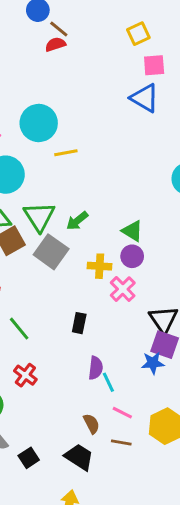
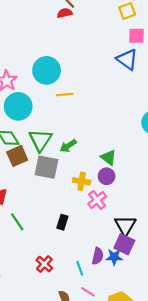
gray square: (51, 252) -> (47, 167), turned -30
purple semicircle: (96, 368) -> (98, 256), moved
red cross: (25, 375) -> (44, 264), moved

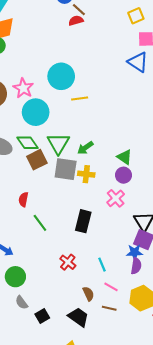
yellow cross: (82, 181) -> (86, 174), moved
black rectangle: (62, 222) -> (83, 221), size x1.5
purple semicircle: (98, 256) -> (136, 266), moved

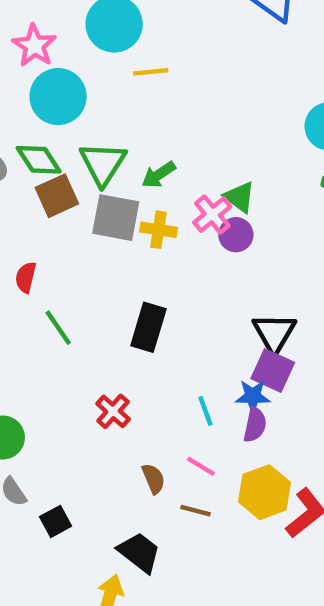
pink cross: (116, 198) -> (212, 215), moved
cyan line: (102, 265) -> (205, 411), moved
black trapezoid: (78, 317) -> (139, 552), moved

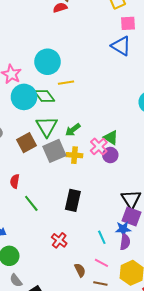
green diamond: (39, 160) -> (44, 96), moved
gray square: (116, 218) -> (54, 151), turned -30

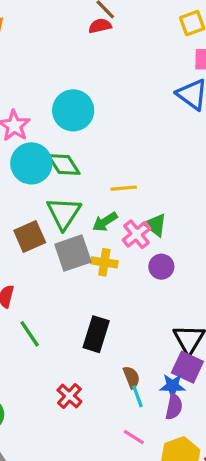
yellow line: (66, 83) -> (124, 188), moved
green triangle: (111, 138) -> (155, 225), moved
pink cross: (99, 146) -> (137, 234), moved
brown semicircle: (80, 270) -> (131, 377), moved

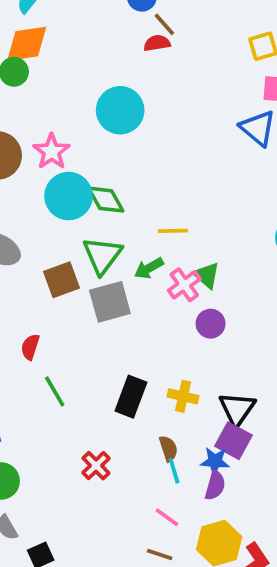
cyan circle: (73, 110) -> (120, 110), moved
yellow cross: (104, 262) -> (183, 396), moved

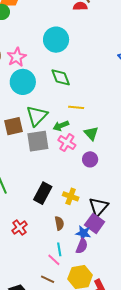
green diamond: (106, 200) -> (61, 77), moved
pink cross: (184, 285) -> (67, 143), moved, turned -30
cyan line: (174, 471) -> (59, 249), moved

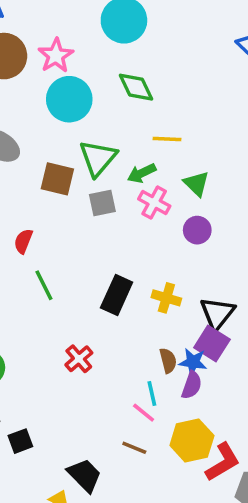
brown square: (13, 126) -> (57, 179), turned 30
gray square: (38, 141) -> (102, 203), size x0.7
brown semicircle: (59, 223) -> (168, 361), moved

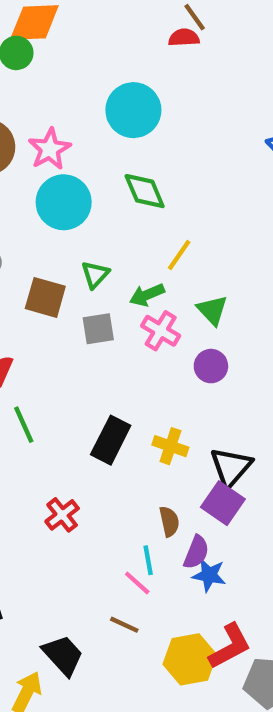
yellow line: (167, 139) -> (179, 255), turned -60
green triangle: (98, 158) -> (95, 274), size x0.6
blue star: (193, 362) -> (209, 575), moved
yellow hexagon: (192, 441) -> (190, 659), moved

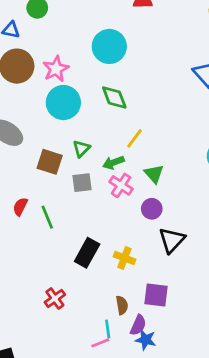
green line: (24, 425) -> (47, 217), moved
black triangle: (231, 467) -> (172, 240), moved
purple square: (223, 503) -> (156, 295), turned -30
pink line: (137, 583) -> (100, 343), turned -66

